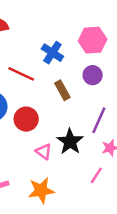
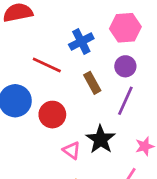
blue cross: (52, 53) -> (81, 41), turned 30
purple line: (99, 120) -> (125, 101), moved

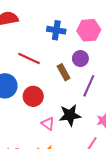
blue cross: (81, 41) -> (56, 30), moved, turned 36
purple circle: (125, 66) -> (80, 59), moved
black star: (101, 139) -> (70, 115), turned 30

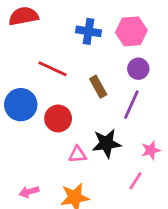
purple circle: (80, 59) -> (138, 69), moved
pink triangle: (48, 124) -> (77, 154), turned -40

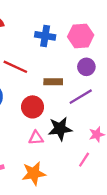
brown rectangle: (98, 87) -> (53, 82), turned -60
purple line: (131, 105) -> (81, 97), turned 35
red circle: (58, 118) -> (33, 107), moved

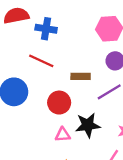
blue cross: (45, 36) -> (46, 29), moved

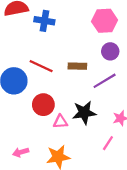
red line: (41, 61) -> (41, 66), moved
red circle: (59, 103) -> (43, 105), moved

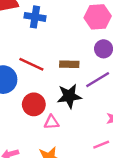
black star: (84, 113) -> (69, 96), moved
pink line: (108, 143) -> (101, 145), turned 35

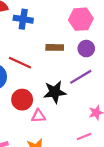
brown rectangle: (69, 64) -> (55, 47), moved

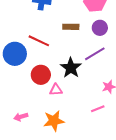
black star: (55, 92) -> (71, 68), turned -30

